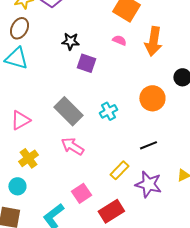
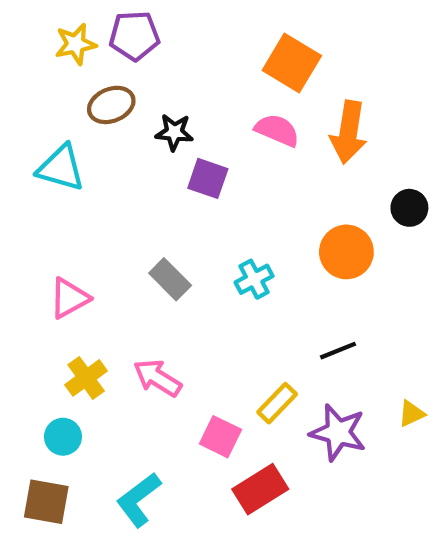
brown ellipse: (19, 28) -> (111, 105), moved, turned 40
pink semicircle: (119, 40) -> (277, 130), size x1.5
gray rectangle: (68, 111) -> (170, 279), size x0.7
pink arrow: (72, 146) -> (157, 378), moved
pink square: (81, 193) -> (220, 437), moved, turned -30

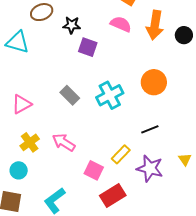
black circle: (409, 208) -> (184, 35), moved
cyan cross: (254, 279) -> (110, 95), size x1.5
yellow triangle: (411, 414) -> (185, 159), turned -40

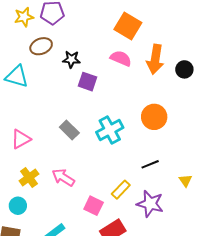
yellow triangle: (185, 159) -> (185, 180), moved

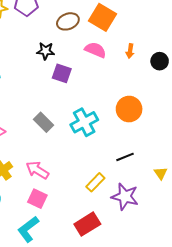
brown ellipse: (41, 46) -> (68, 21), moved
orange arrow: (155, 59) -> (130, 51), size x0.5
pink square: (94, 206) -> (37, 199), moved

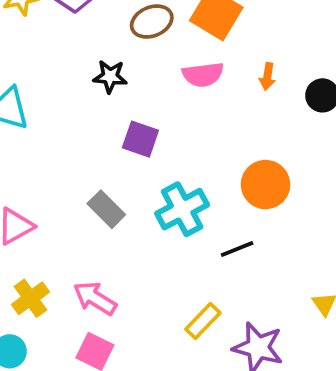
pink semicircle: (95, 50) -> (203, 75), turned 150
purple square: (62, 73) -> (140, 139), moved
black line: (125, 157) -> (237, 249), moved

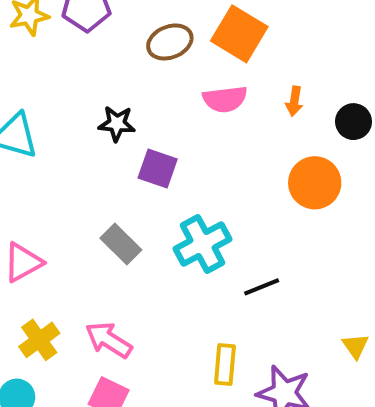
black star: (110, 76) -> (117, 124), moved
orange circle: (266, 185) -> (315, 183), moved
yellow rectangle: (203, 321) -> (225, 364), turned -39

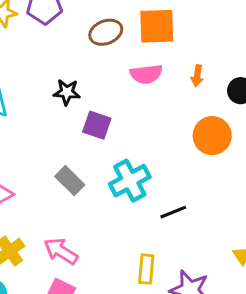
orange square: (239, 34) -> (157, 26), turned -33

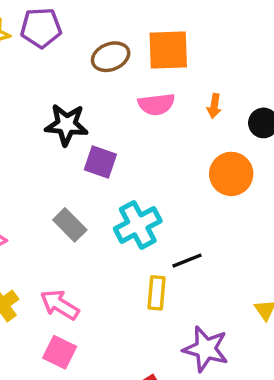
black star: (67, 92) -> (66, 125), size x1.4
yellow rectangle: (146, 269) -> (156, 293), moved

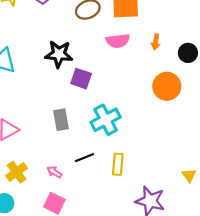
gray rectangle: (70, 225) -> (61, 120), turned 35
black line: (187, 261) -> (84, 158), moved
pink arrow: (60, 305) -> (54, 172), size x0.6

